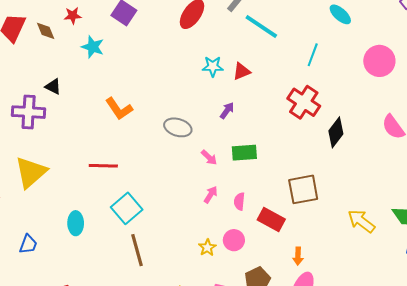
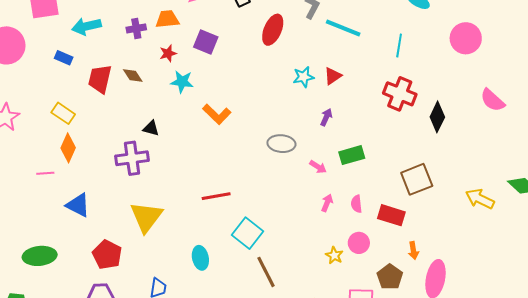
red star: (73, 16) -> (168, 53), moved
orange L-shape: (119, 109) -> (217, 114), moved
orange arrow: (298, 256) -> (413, 250), moved

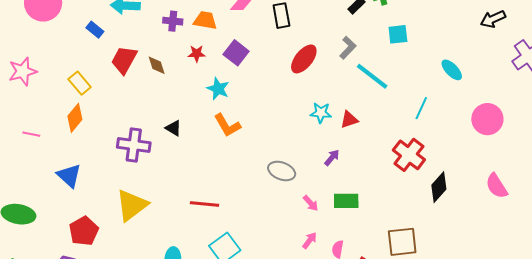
cyan star: (182, 82) -> (218, 89), moved
black triangle: (151, 128) -> (173, 128), moved
pink line: (45, 173) -> (31, 134), moved

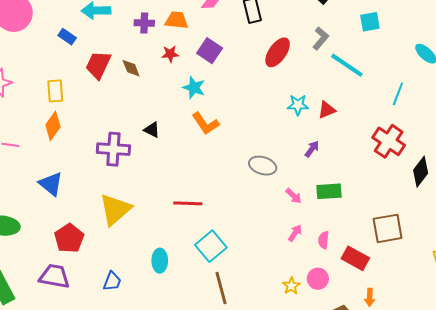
yellow rectangle: (80, 83) -> (55, 91), turned 40

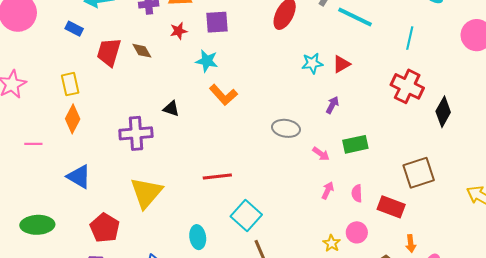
purple square: (210, 51) -> (217, 22), turned -30

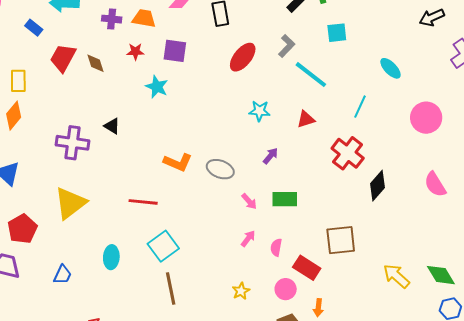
red triangle: (341, 64) -> (306, 119), moved
orange L-shape: (223, 95) -> (178, 162), moved, turned -36
pink circle: (357, 232) -> (286, 289), moved

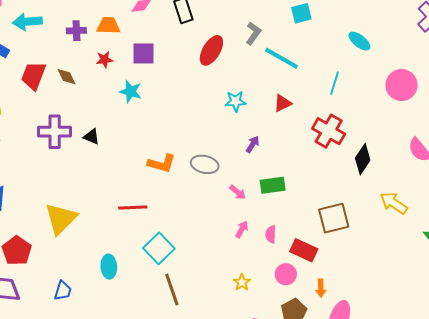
purple cross: (72, 143) -> (55, 132), moved
yellow arrow: (396, 276) -> (394, 203), moved

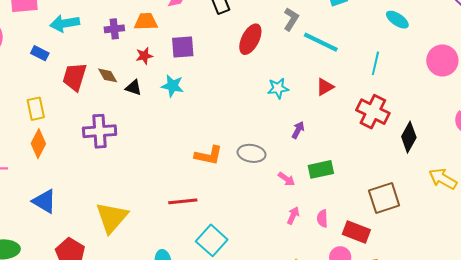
black triangle: (92, 137) -> (134, 88), moved

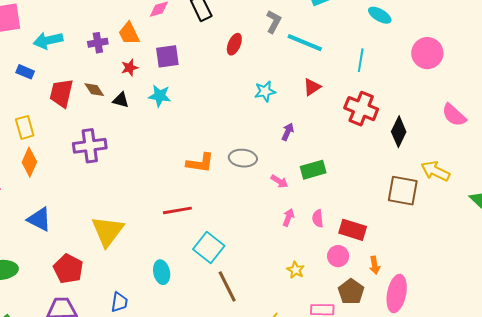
orange trapezoid: (146, 22) -> (129, 33), turned -110
red ellipse: (250, 39) -> (234, 44), size x0.7
brown square: (384, 198) -> (403, 191), moved, turned 32

